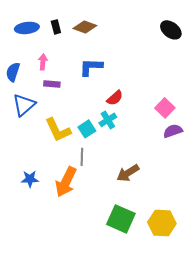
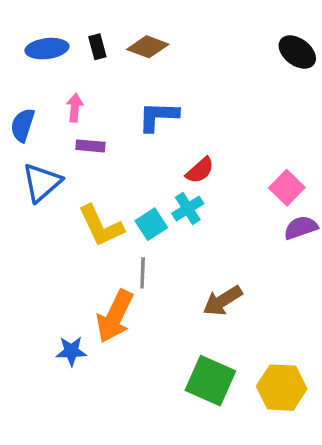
blue star: (30, 179) -> (71, 351), moved

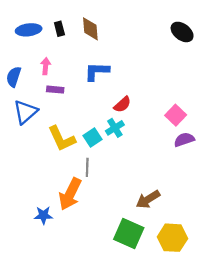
brown diamond: (148, 47) -> (90, 29), turned 65
brown arrow: (223, 301) -> (148, 199), moved

